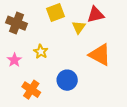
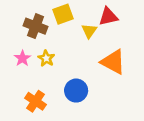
brown cross: (16, 23) -> (36, 26), moved
pink star: (14, 60) -> (22, 58), moved

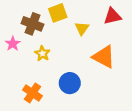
red triangle: (108, 17) -> (113, 16), moved
pink star: (22, 58) -> (13, 44), moved

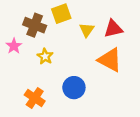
red triangle: (113, 16) -> (113, 29), moved

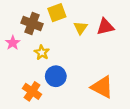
orange triangle: (110, 60) -> (102, 87), moved
blue circle: (74, 88) -> (56, 76), moved

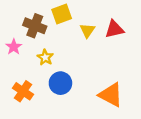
orange cross: (32, 91) -> (23, 91), moved

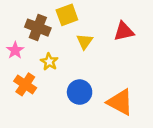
yellow triangle: (87, 30) -> (85, 41), moved
blue circle: (60, 83) -> (80, 92), moved
orange cross: (23, 91) -> (25, 84), moved

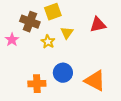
yellow star: (49, 62) -> (48, 42), moved
orange cross: (25, 84) -> (37, 84), moved, turned -36

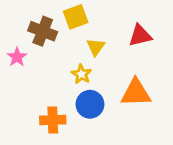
yellow star: (48, 42) -> (81, 74), moved
orange triangle: (95, 81) -> (136, 93), moved, turned -30

